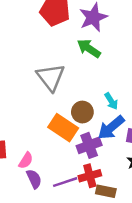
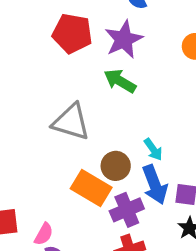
gray triangle: (51, 77) -> (71, 122), turned -32
blue arrow: (111, 128) -> (155, 185), turned -68

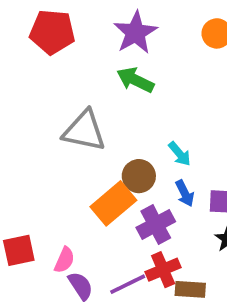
red pentagon: (72, 33) -> (52, 32), moved
blue arrow: (155, 185) -> (185, 193), size x0.6
orange rectangle: (91, 188) -> (113, 203), turned -66

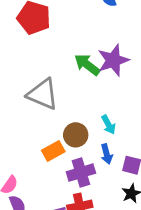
purple star: (135, 33) -> (113, 60), moved
orange rectangle: (113, 203) -> (53, 151), size x0.7

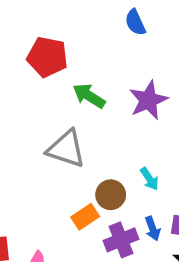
green arrow: (87, 65) -> (89, 96), moved
blue arrow: (107, 154) -> (153, 229), moved

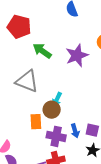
cyan arrow: (149, 179) -> (57, 99), moved, turned 56
orange rectangle: (85, 217) -> (36, 122), turned -63
purple cross: (121, 240) -> (56, 136), turned 30

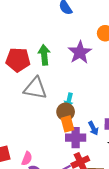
red pentagon: (19, 27) -> (18, 60), moved
green arrow: (42, 51) -> (44, 55), turned 60
orange rectangle: (36, 122) -> (67, 124), moved

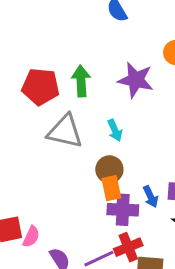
purple star: (80, 52) -> (136, 80), turned -30
cyan arrow: (69, 100) -> (115, 130), moved, turned -40
pink semicircle: (27, 159) -> (31, 237), moved

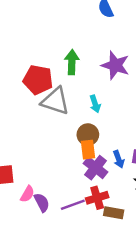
red pentagon: (41, 87) -> (38, 80), moved
purple cross: (123, 210) -> (96, 168), turned 30
pink semicircle: (31, 237) -> (27, 194), moved

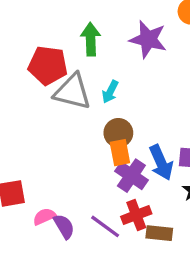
cyan arrow: (95, 104) -> (110, 92), moved, turned 49
blue arrow: (119, 159) -> (161, 162), size x1.5
pink semicircle: (27, 194) -> (44, 216), turned -140
purple line: (73, 205) -> (105, 226), turned 60

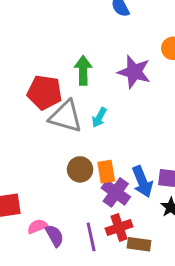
brown circle: (118, 133) -> (80, 169), moved
purple line: (105, 226) -> (91, 237), turned 40

